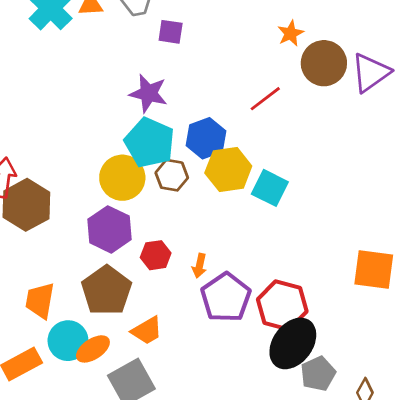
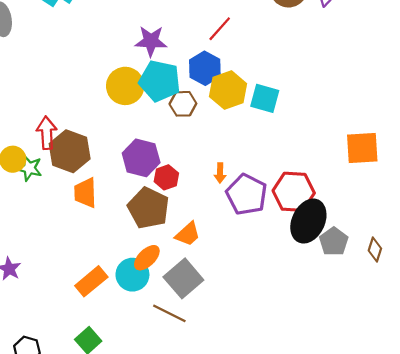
red line: (265, 99) -> (220, 29), moved
yellow circle: (122, 178) -> (125, 86), moved
red hexagon: (156, 255) -> (166, 177), moved
orange trapezoid: (40, 301) -> (85, 193), moved
cyan circle: (68, 341) -> (132, 275), moved

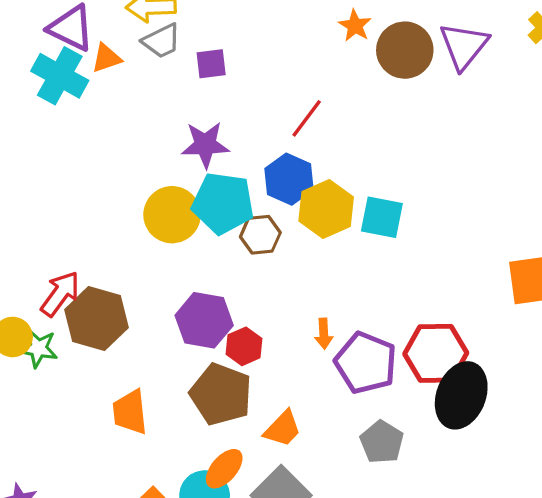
red arrow: (47, 133) -> (60, 294), turned 44
orange trapezoid: (85, 193) -> (130, 412), moved
gray pentagon: (334, 242) -> (382, 442), moved

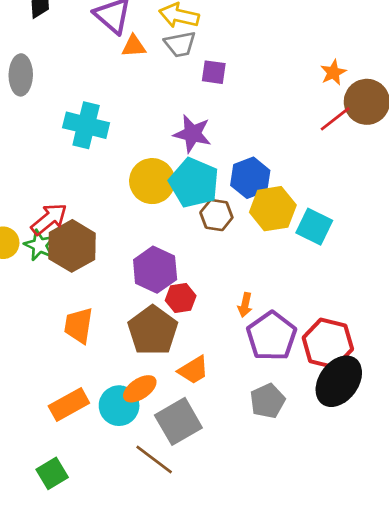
cyan cross: (60, 76) -> (86, 125), moved, turned -30
red line: (307, 118) -> (335, 119), moved
green star: (38, 348) -> (39, 245), moved

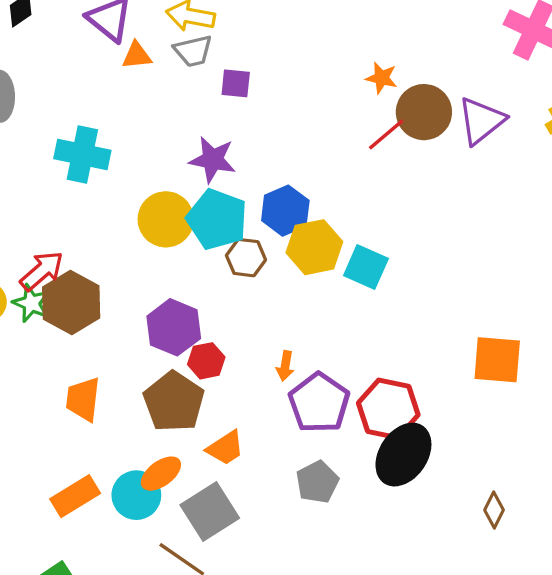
orange star: (333, 72) -> (382, 78), turned -30

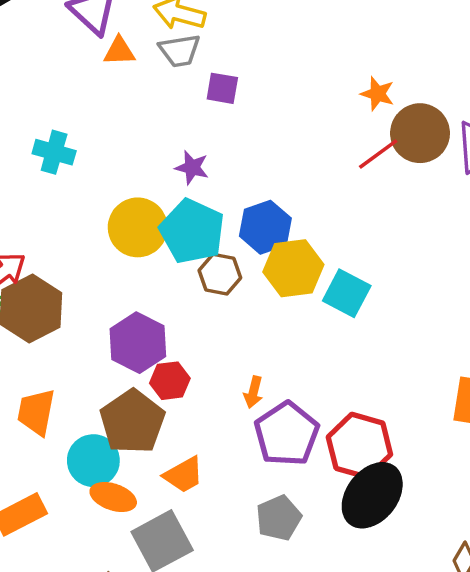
cyan cross: (82, 154) -> (54, 152), size x0.7
purple star: (213, 160) -> (192, 168), size x0.7
orange ellipse: (161, 474) -> (113, 497), turned 51
cyan circle: (136, 495) -> (93, 461), moved

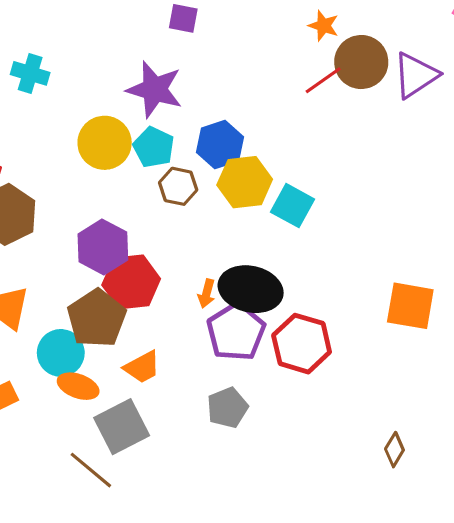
purple star: (192, 168) -> (155, 89), size x1.8
cyan pentagon: (192, 231) -> (154, 147), size x0.7
red hexagon: (170, 381) -> (131, 282), size x1.6
black ellipse: (372, 495) -> (251, 289), moved, turned 64

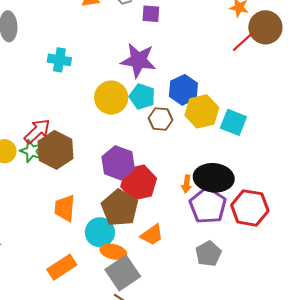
gray square: (122, 427) -> (123, 273), moved

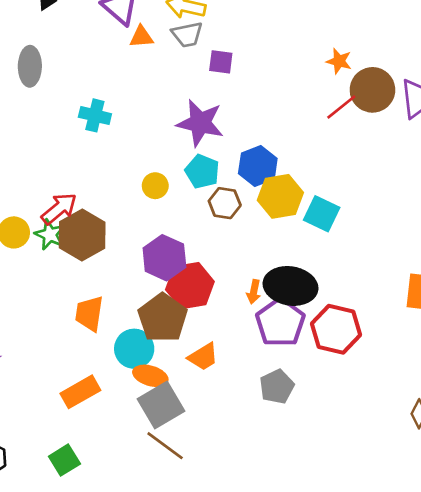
yellow circle: (111, 98) -> (155, 186), moved, size x0.6

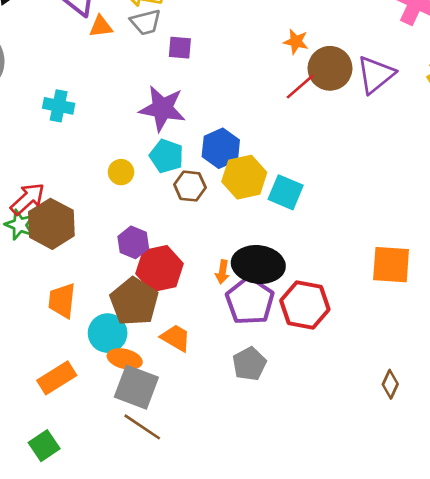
purple hexagon: (164, 258) -> (133, 242), size x0.7
orange trapezoid: (203, 357) -> (176, 338), turned -116
gray square: (161, 405) -> (136, 387), turned -36

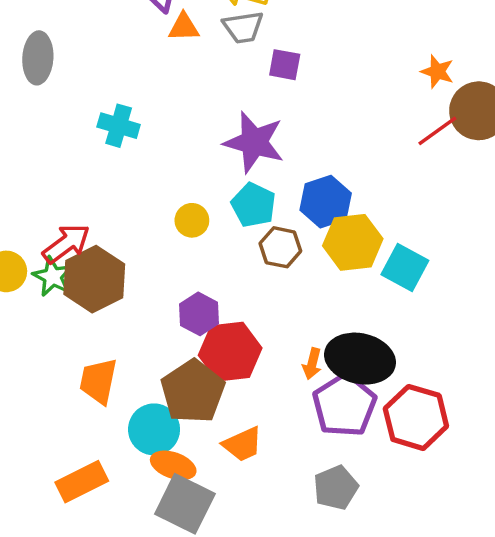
orange trapezoid: (176, 338) -> (243, 444), turned 120

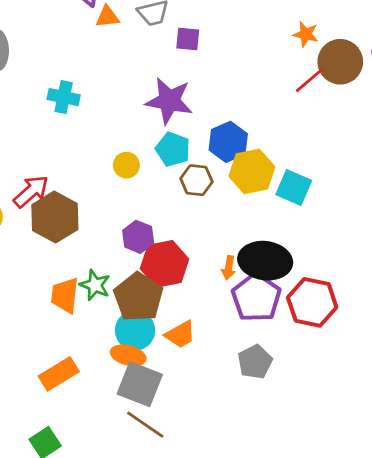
green star: (53, 277) -> (95, 285), moved
cyan circle: (154, 429) -> (135, 330), moved

